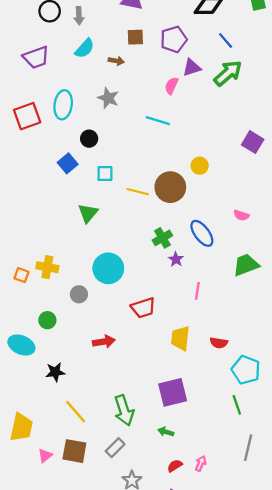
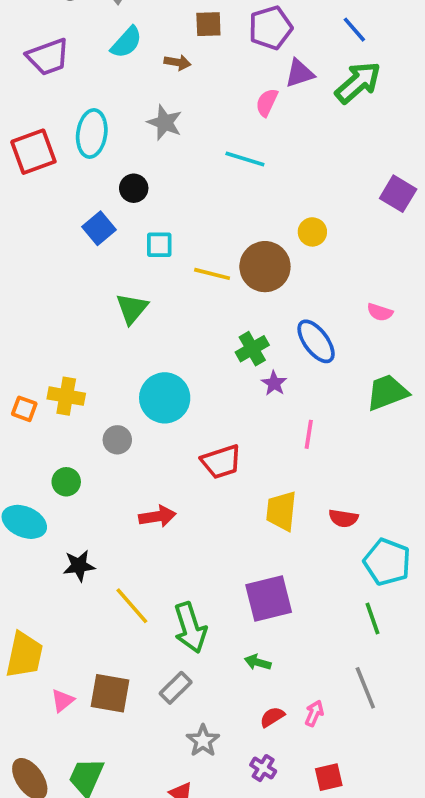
yellow line: (76, 412) -> (132, 606), moved
gray line: (248, 448) -> (365, 688), moved, turned -35

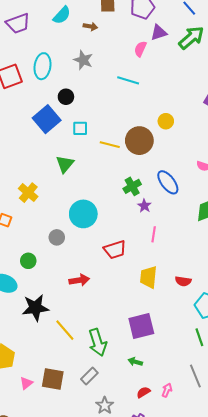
blue square: (99, 228) -> (47, 119), size x1.5
yellow cross: (66, 396) -> (28, 193), moved, turned 30
pink line: (309, 434) -> (154, 234), moved
black star: (79, 566) -> (35, 308), size x1.5

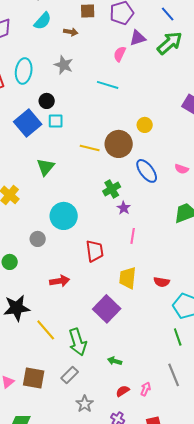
cyan square: (80, 128) -> (56, 121), moved
blue ellipse: (168, 182) -> (147, 171), moved
red trapezoid: (115, 250) -> (95, 251), turned -80
purple square: (141, 326) -> (107, 309), moved, turned -32

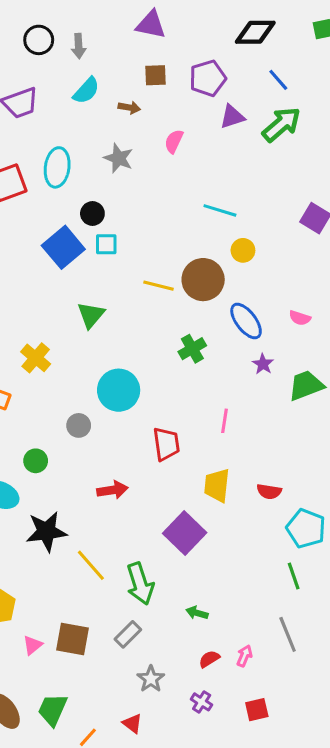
pink semicircle: (120, 54) -> (174, 141), moved
cyan line: (108, 85) -> (220, 210), moved
purple star: (124, 208) -> (263, 364), moved

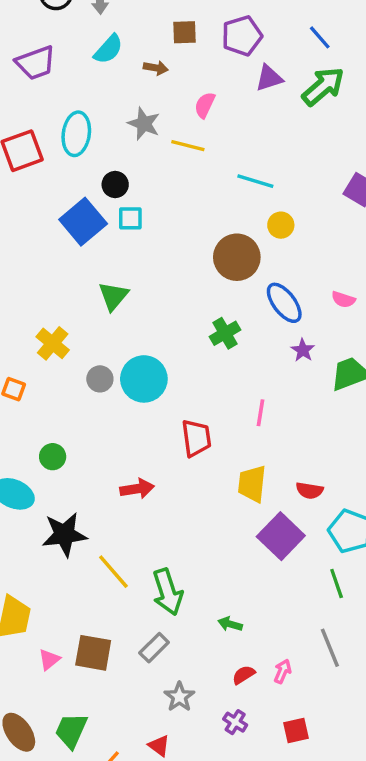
yellow line: (159, 286) -> (188, 146), moved
gray circle: (79, 425) -> (100, 379), moved
purple square: (185, 533) -> (281, 536), moved

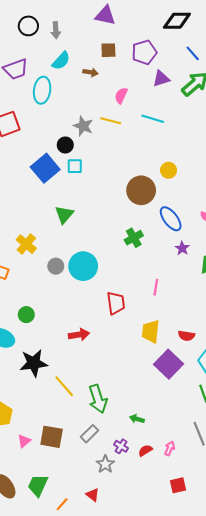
gray star: (144, 124) -> (83, 126), moved
cyan ellipse: (76, 134) -> (42, 90), moved
cyan line: (255, 181) -> (153, 119), moved
purple cross: (235, 722) -> (121, 446), moved

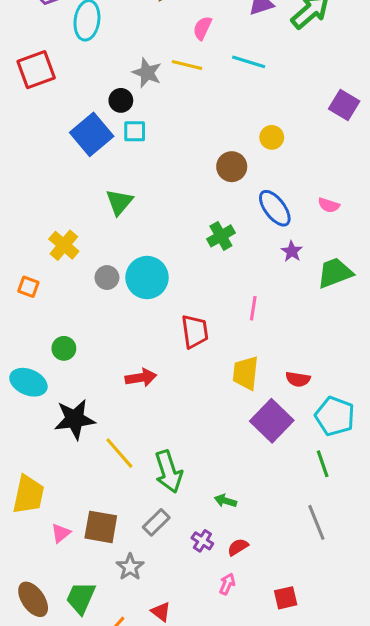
brown circle: (141, 190) -> (232, 167), size x0.7
pink arrow: (170, 448) -> (227, 584), moved
gray star: (105, 464) -> (130, 567), moved

